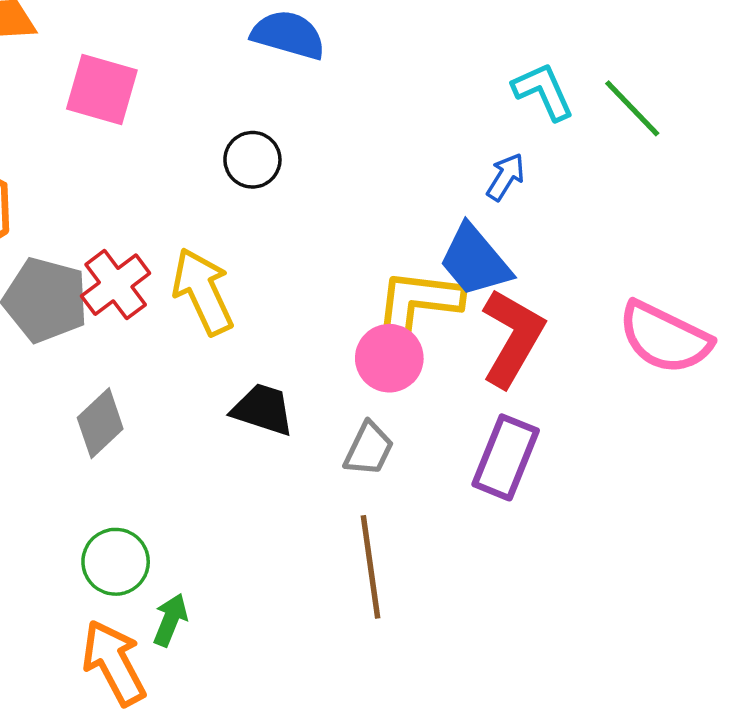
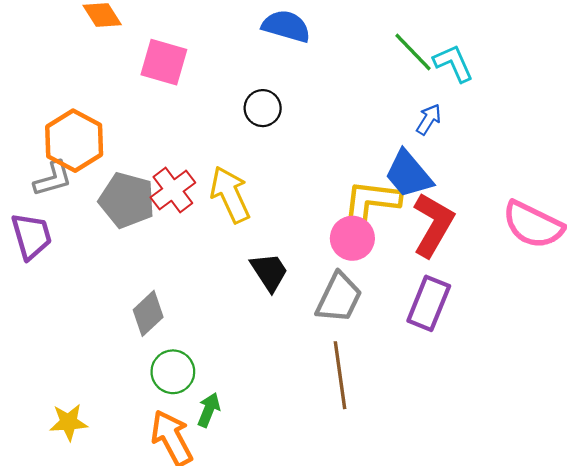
green line: (632, 108) -> (413, 52), moved
black trapezoid: (263, 409) -> (269, 272), turned 39
gray diamond: (100, 423) -> (148, 313), moved
gray trapezoid: (369, 449) -> (339, 298), size x1.4

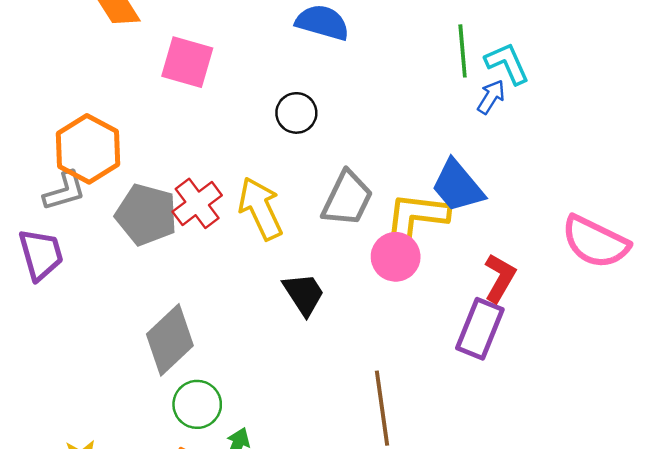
green line: (413, 52) -> (463, 51), turned 39
blue arrow: (429, 119) -> (491, 97), moved
red L-shape: (433, 225) -> (500, 278), moved, size x0.7
gray trapezoid: (339, 298) -> (347, 199), moved
gray diamond: (148, 313) -> (170, 340), size x1.4

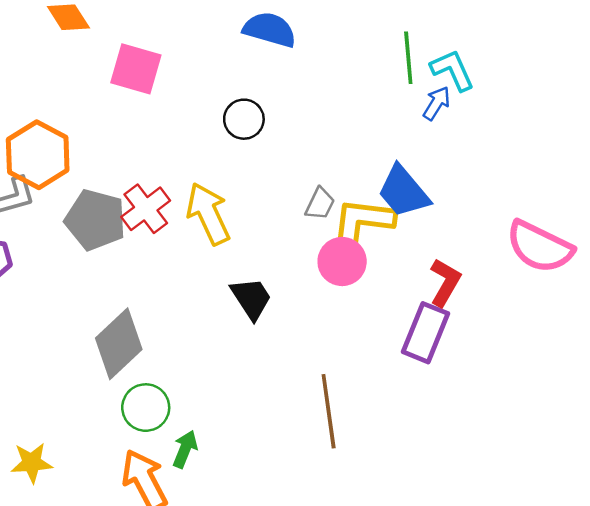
gray trapezoid: (347, 199) -> (320, 204), moved, size x0.6

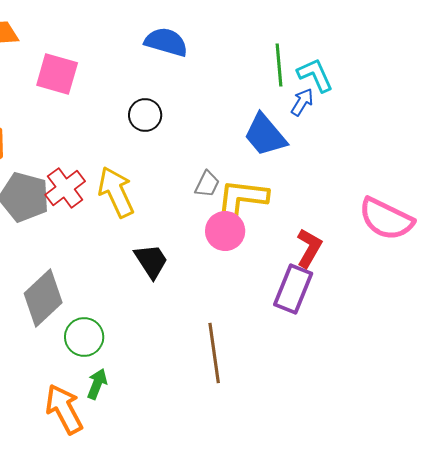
blue trapezoid: (403, 192) -> (265, 135), moved
green circle: (146, 408) -> (84, 337), moved

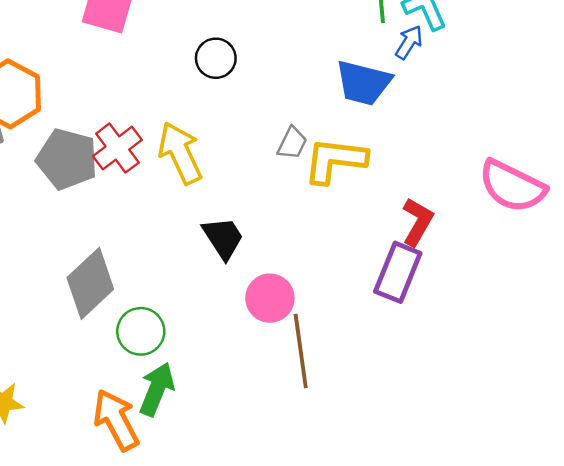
blue trapezoid: (265, 135) -> (363, 83), turned -36
pink circle: (225, 231) -> (270, 298), moved
green arrow: (97, 384) -> (157, 389), size x1.4

